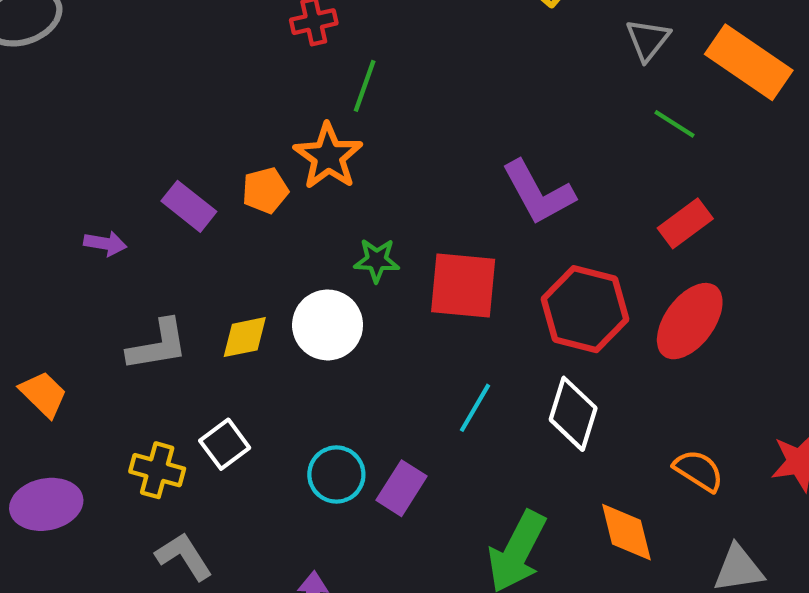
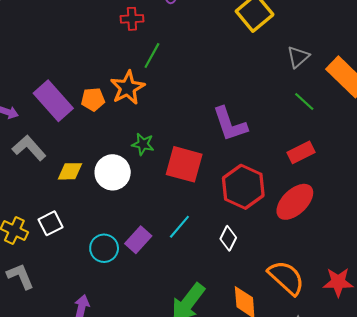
purple rectangle: (189, 206) -> (53, 101), size x1.5
gray L-shape: (158, 345) -> (29, 148), moved, turned -132
white diamond: (573, 414) -> (228, 238), size x0.7
orange semicircle: (699, 471) -> (286, 278), size x1.5
purple rectangle: (402, 488) -> (138, 240), moved

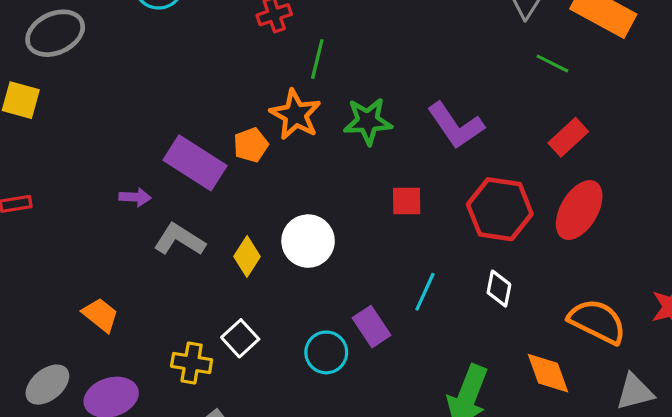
green star: (143, 144) -> (368, 121), moved, size x1.4
red square: (184, 164) -> (407, 201), size x0.6
yellow diamond: (70, 171) -> (247, 256), turned -40
purple rectangle: (138, 240) -> (372, 327), turned -60

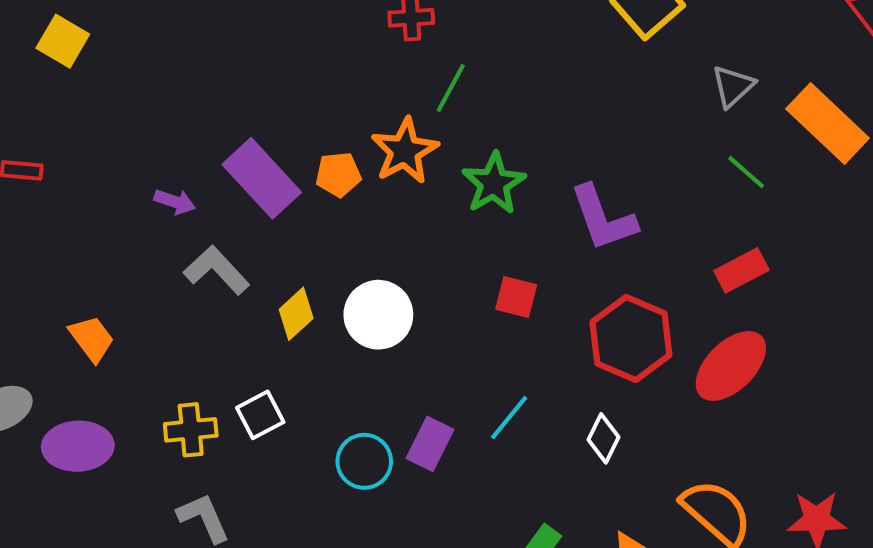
green star: (368, 121) -> (494, 183), turned 30
purple rectangle: (372, 327) -> (430, 444), turned 45
yellow cross: (192, 363) -> (191, 430), turned -30

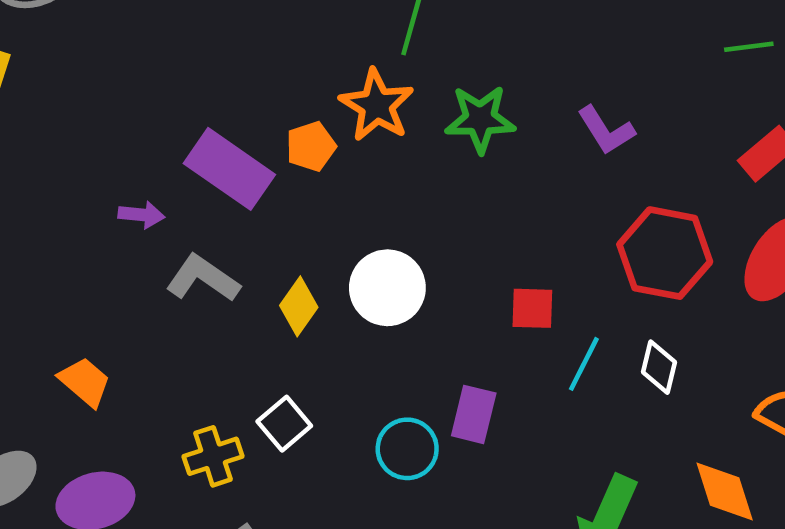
green line: (746, 172) -> (749, 47), turned -36
green star: (494, 183) -> (480, 119), turned -30
purple L-shape: (603, 218) -> (606, 130), size x0.7
red square: (516, 297) -> (532, 308), moved
cyan line: (509, 418) -> (584, 364), moved

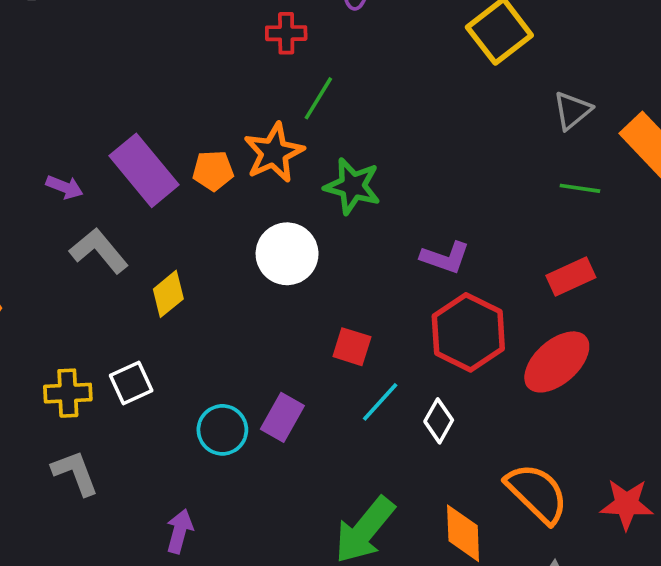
purple L-shape: (606, 130) -> (445, 258), moved, turned -54
white circle: (387, 288) -> (287, 254), moved

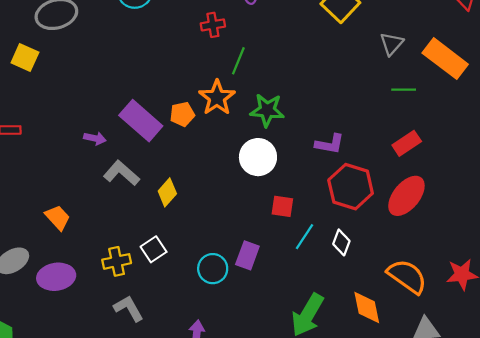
white circle: (287, 254) -> (258, 157), moved

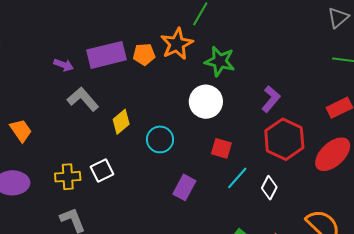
purple rectangle: (141, 121) -> (106, 55), turned -63
purple L-shape: (330, 144) -> (271, 99), turned -68
cyan circle: (213, 269) -> (160, 139), moved

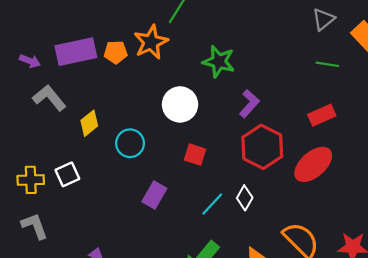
green star: (220, 61) -> (219, 62), moved
cyan line: (237, 178) -> (212, 204), moved

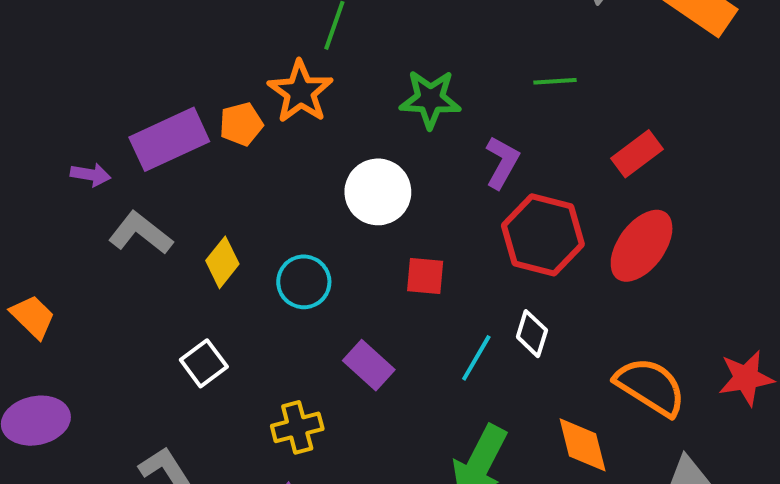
green line: (327, 64) -> (555, 81), moved
yellow cross: (31, 180) -> (297, 427), moved
purple rectangle: (154, 195) -> (369, 365), turned -65

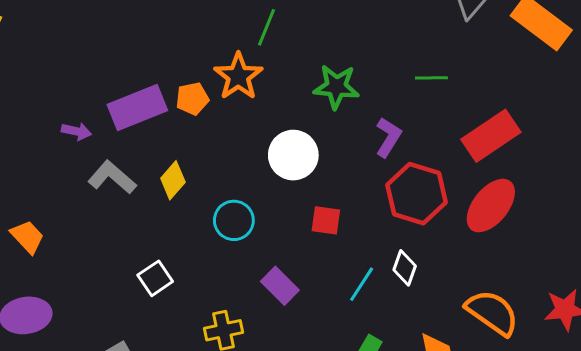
red rectangle: (637, 154) -> (491, 136), size x1.5
yellow diamond: (222, 262) -> (173, 180), moved

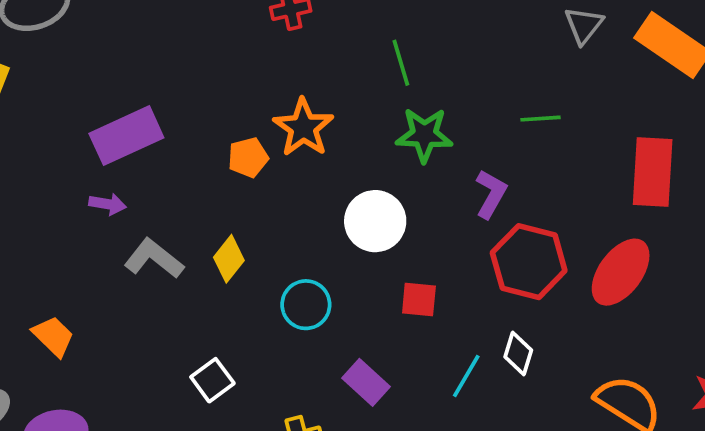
green line: (267, 27) -> (401, 63), moved, turned -36
purple rectangle: (137, 108) -> (126, 136), moved
red rectangle: (491, 136) -> (653, 172), moved, turned -50

